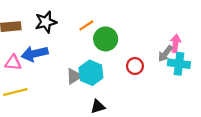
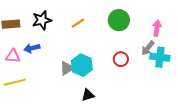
green circle: (106, 39) -> (119, 20), moved
pink arrow: (176, 43) -> (157, 28), moved
blue arrow: (35, 54) -> (32, 48), size x0.7

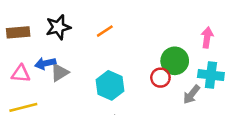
green circle: (119, 20) -> (175, 61), moved
gray arrow: (148, 48) -> (192, 94), moved
gray triangle: (67, 68) -> (60, 72), moved

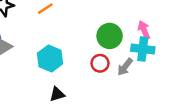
pink arrow: (207, 38) -> (144, 30), moved, turned -30
red circle: (160, 78) -> (100, 63), moved

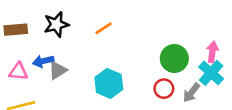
pink arrow: (144, 30) -> (212, 52), turned 30
cyan cross: (143, 49) -> (211, 73), turned 35

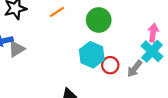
green circle: (174, 58) -> (99, 20), moved
cyan hexagon: (109, 83) -> (92, 55), moved

